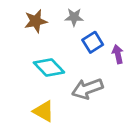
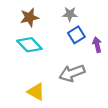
gray star: (74, 17) -> (70, 14), moved
cyan diamond: (49, 67) -> (29, 45), moved

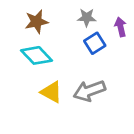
purple arrow: (97, 45) -> (121, 27), moved
yellow triangle: (36, 92) -> (51, 92), moved

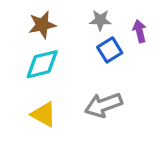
cyan diamond: (36, 55) -> (42, 64), turned -60
yellow triangle: (51, 92) -> (44, 114), moved

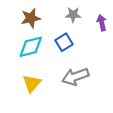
blue square: (110, 50) -> (64, 42), moved
yellow triangle: (44, 114) -> (32, 83), turned 42

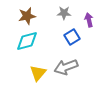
blue square: (64, 42) -> (72, 37), moved
yellow triangle: (32, 83) -> (38, 73), moved

